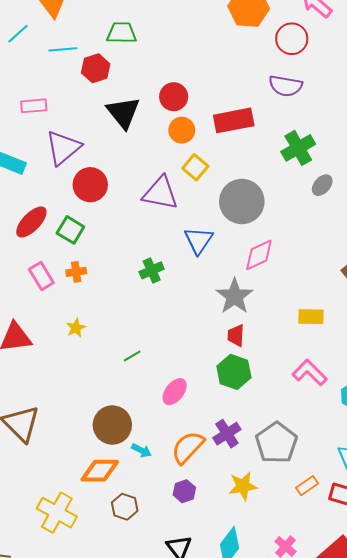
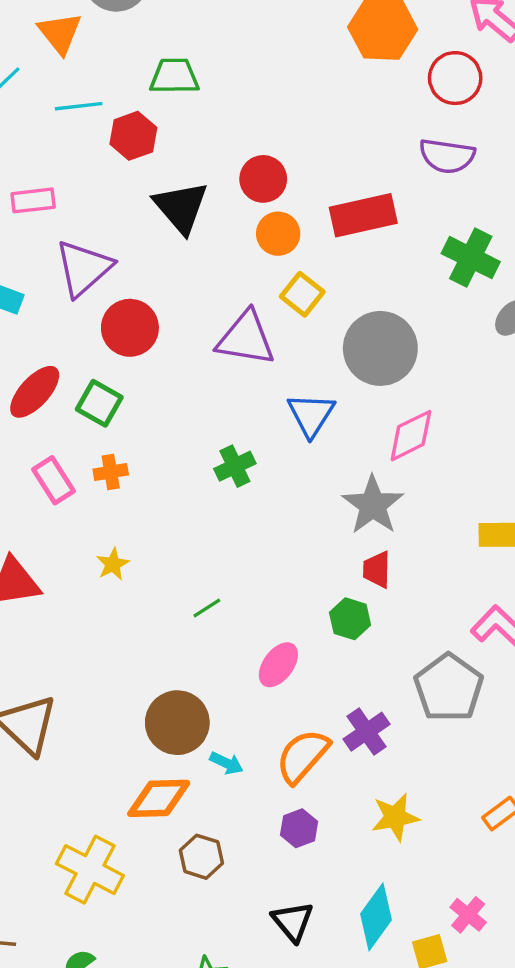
green cross: (298, 148) -> (471, 258), turned -32
green hexagon: (234, 372) -> (350, 619), moved, size x0.7
gray pentagon: (276, 443) -> (449, 688), moved

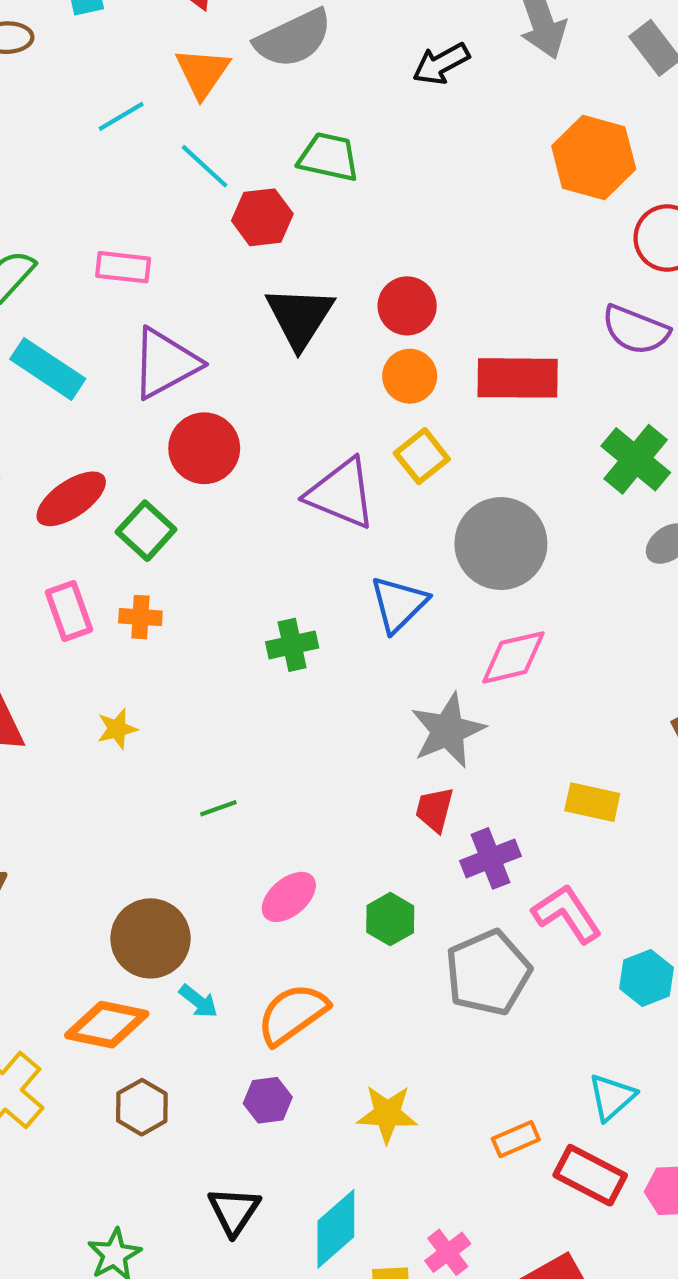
cyan line: (79, 106) -> (205, 166), turned 36
green hexagon: (350, 619) -> (390, 919), moved
purple cross: (367, 732) -> (490, 858), moved

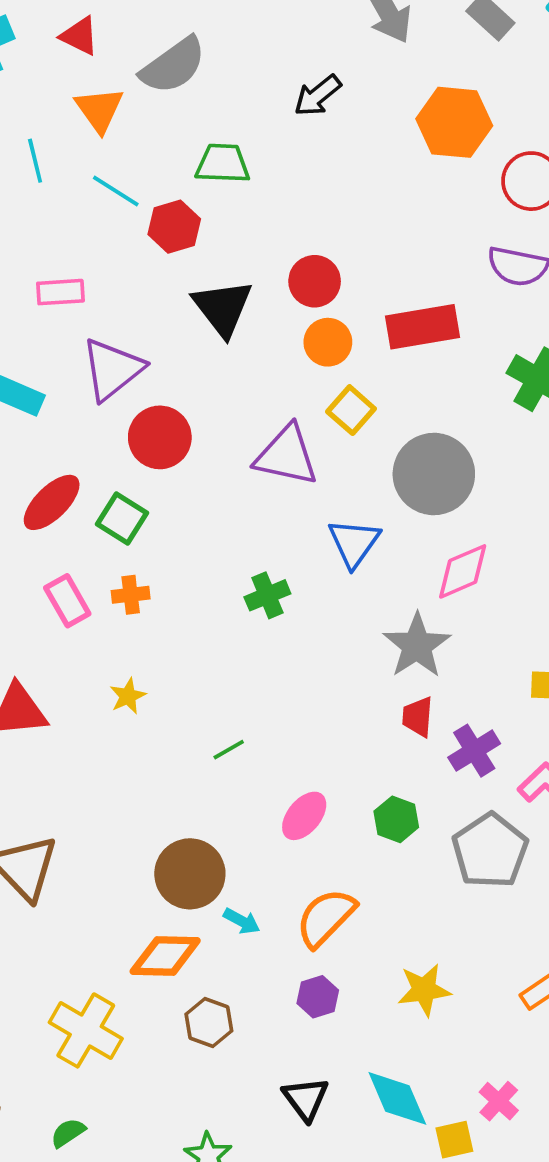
black arrow: (441, 64) -> (318, 96), moved
cyan line: (121, 116) -> (35, 161), turned -63
cyan diamond: (336, 1229) -> (397, 1098), turned -62

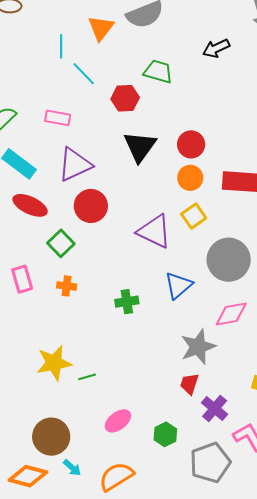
cyan line: (116, 191) -> (84, 74), moved
red ellipse: (52, 502) -> (30, 205), moved, turned 56
orange cross: (131, 595) -> (67, 286), moved
yellow star: (128, 696) -> (54, 363), moved, size x1.8
purple cross: (474, 751) -> (215, 409), turned -32

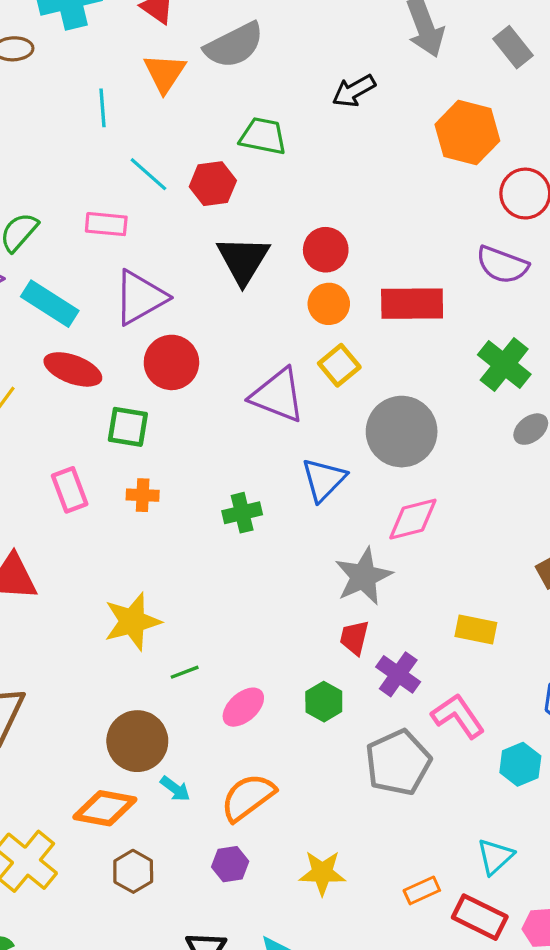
cyan line: (84, 74) -> (148, 174), moved
green square: (61, 243) -> (128, 427), turned -32
green line: (87, 377) -> (185, 672), moved
green hexagon: (165, 434) -> (324, 702), moved

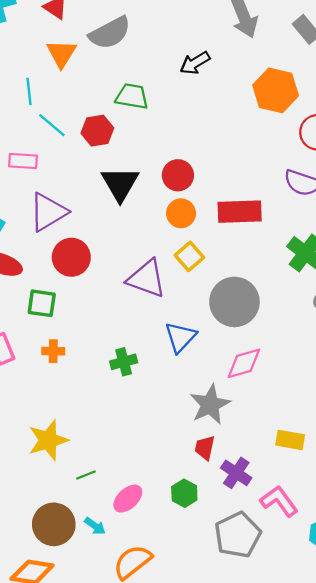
cyan line: (103, 108) -> (29, 91), moved
cyan arrow: (175, 789) -> (95, 526), moved

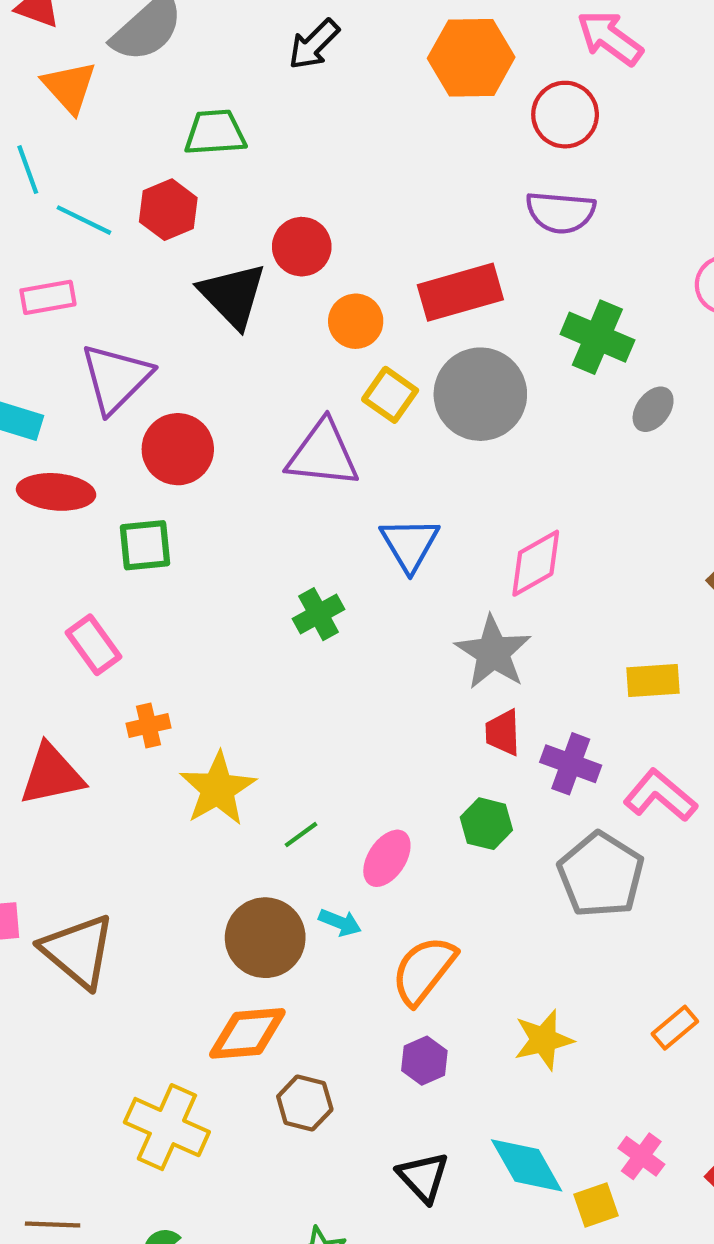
red circle: (178, 175) -> (302, 247), moved
gray circle: (234, 302) -> (480, 394), moved
orange cross: (53, 351) -> (148, 726), moved

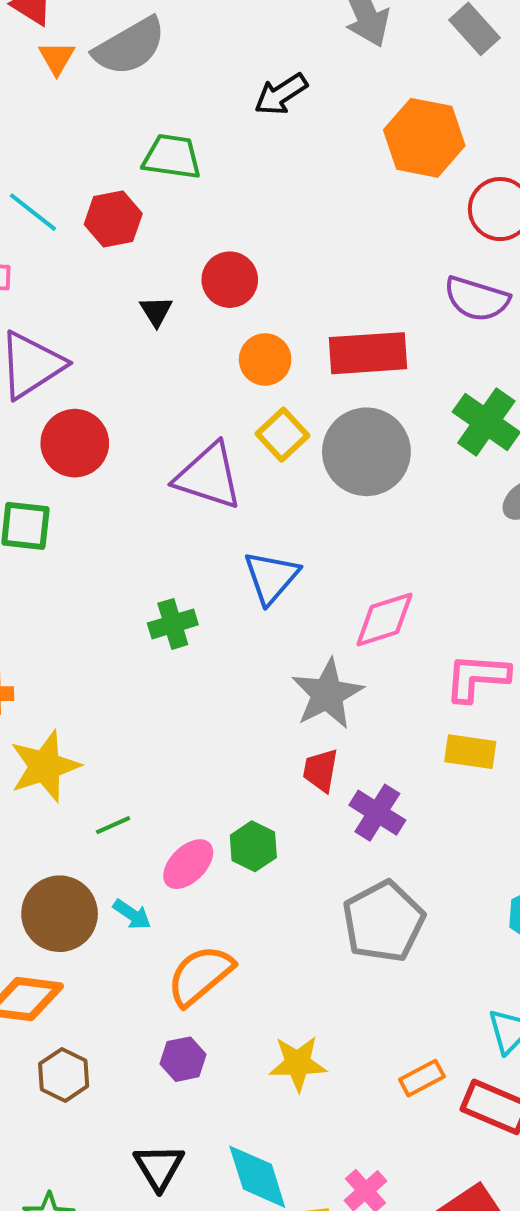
orange triangle: (69, 87) -> (57, 58), moved, size x0.7
black triangle: (233, 295) -> (156, 311), size x0.5
pink L-shape: (660, 796) -> (477, 677), moved, turned -48
green hexagon: (486, 824) -> (253, 846), moved

